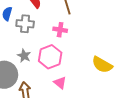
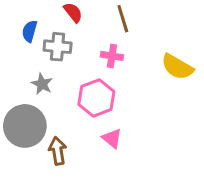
gray star: (24, 56) -> (42, 84), moved
yellow semicircle: (102, 65) -> (177, 67), moved

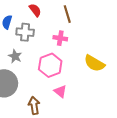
yellow semicircle: (177, 67) -> (94, 63), moved
brown arrow: (58, 151) -> (34, 106), moved

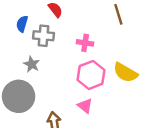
brown line: (67, 14) -> (118, 14), moved
pink hexagon: (50, 65) -> (91, 75), moved

